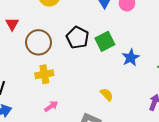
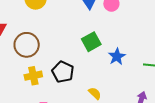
black pentagon: (78, 38) -> (63, 72), moved

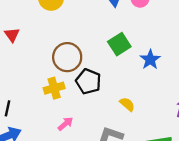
brown circle: (27, 45) -> (67, 57), moved

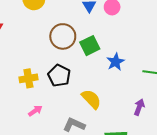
brown circle: (67, 57) -> (63, 36), moved
yellow semicircle: (127, 104) -> (91, 99), size x1.5

